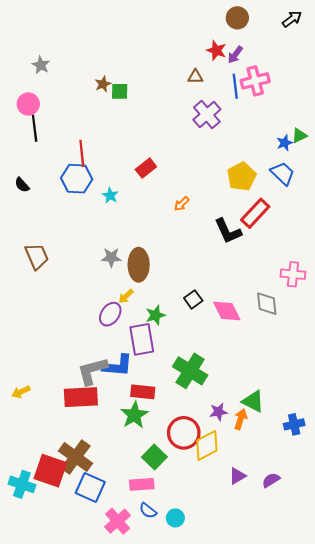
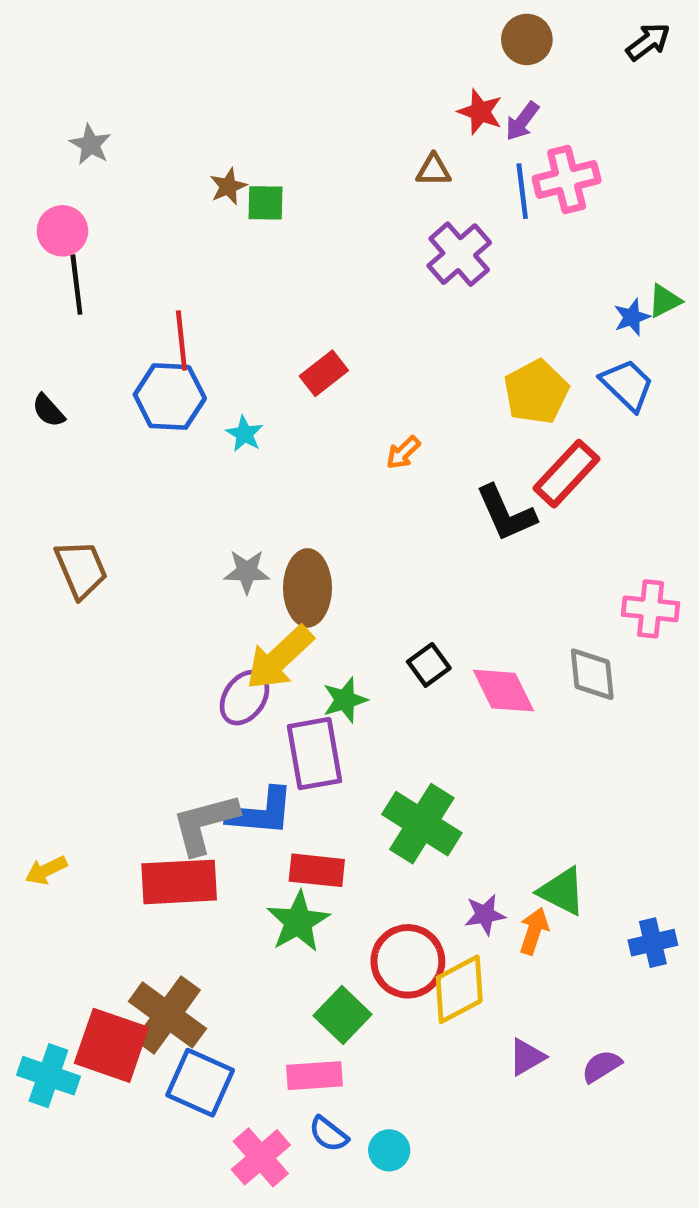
yellow arrow: (126, 296) -> (279, 658), size x2.0

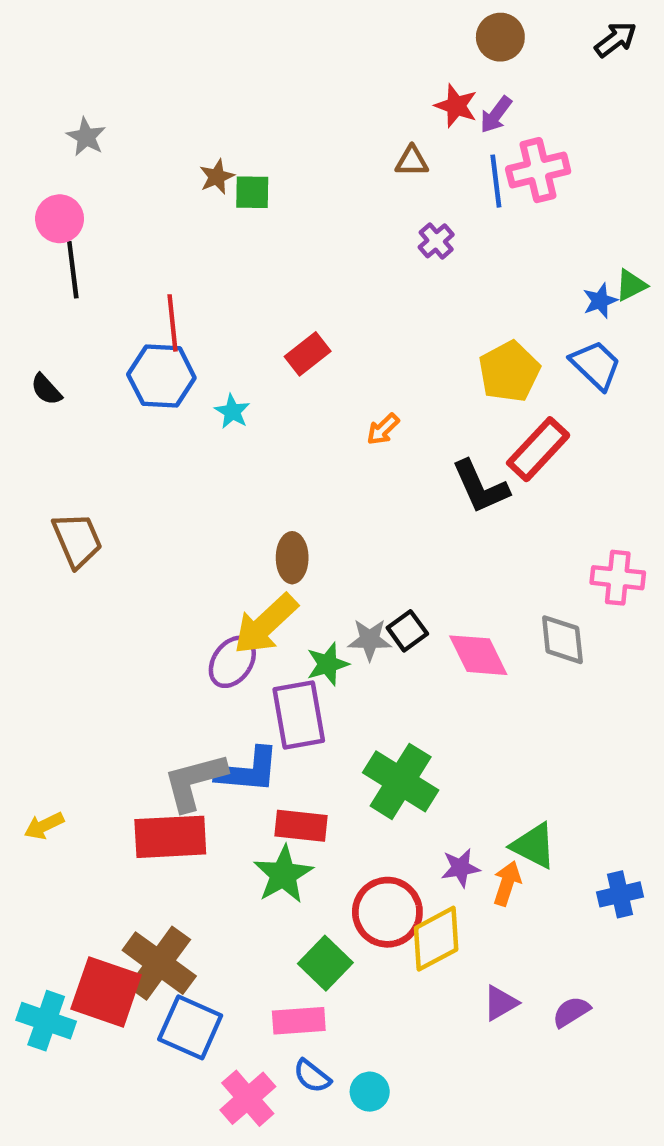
purple cross: (459, 254) -> (436, 241), size x0.6
gray star: (247, 572) -> (370, 640), moved
brown ellipse: (307, 588) -> (292, 558), size x0.7

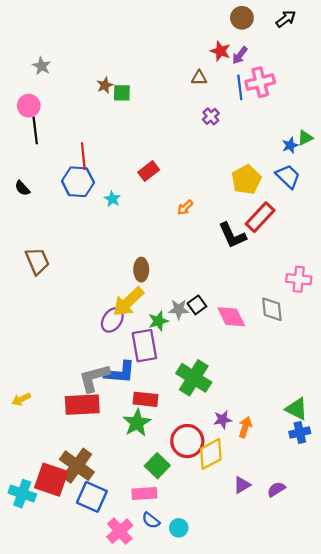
black arrow: (616, 39) -> (286, 19), moved
green triangle: (534, 846) -> (297, 409), moved

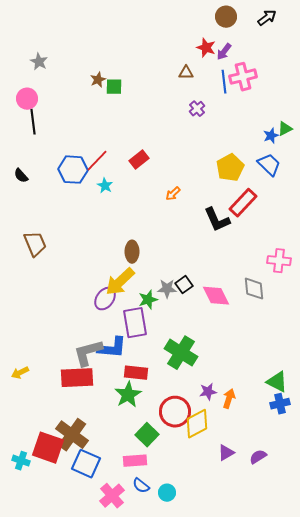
red line: (83, 156) -> (97, 161), moved, turned 50
cyan cross: (22, 494) -> (21, 461), size x0.7

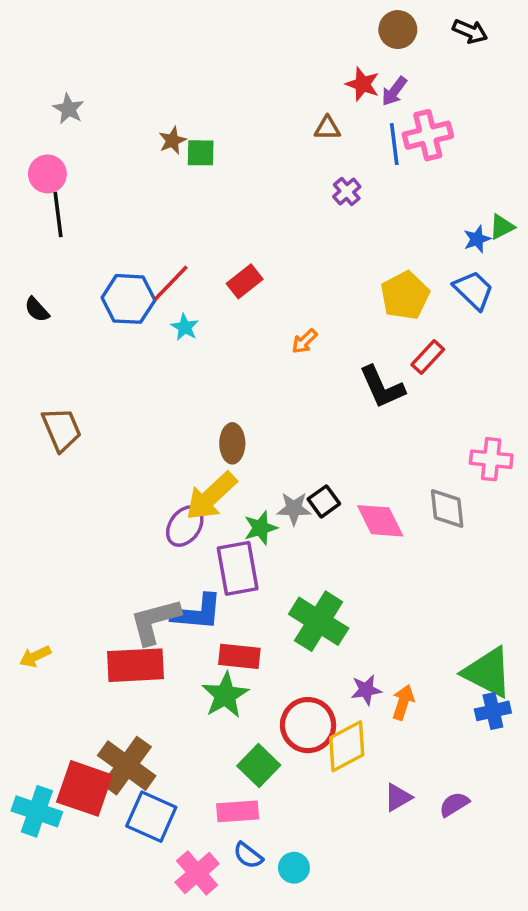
black arrow: (267, 18) -> (470, 31), turned 60
red rectangle: (243, 203) -> (428, 357), size x0.7
green triangle: (277, 382) -> (488, 672), size x1.4
cyan cross: (21, 461) -> (37, 811), size x1.5

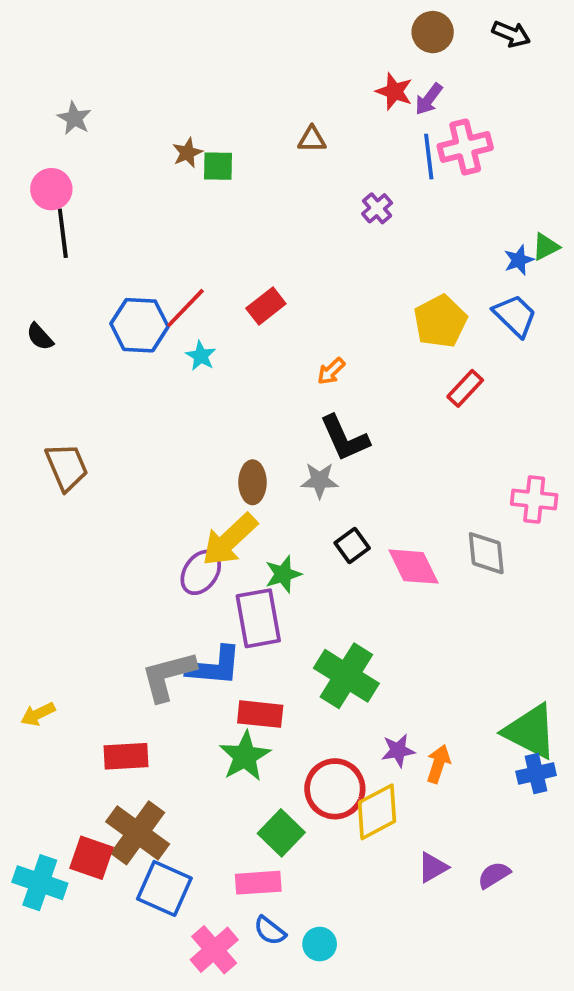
brown triangle: (327, 128) -> (312, 139), moved
black L-shape: (382, 387) -> (344, 438), moved
gray star: (294, 509) -> (320, 480), moved
red rectangle: (135, 665) -> (126, 756), moved, size x0.7
red square: (84, 788) -> (92, 858), size x0.7

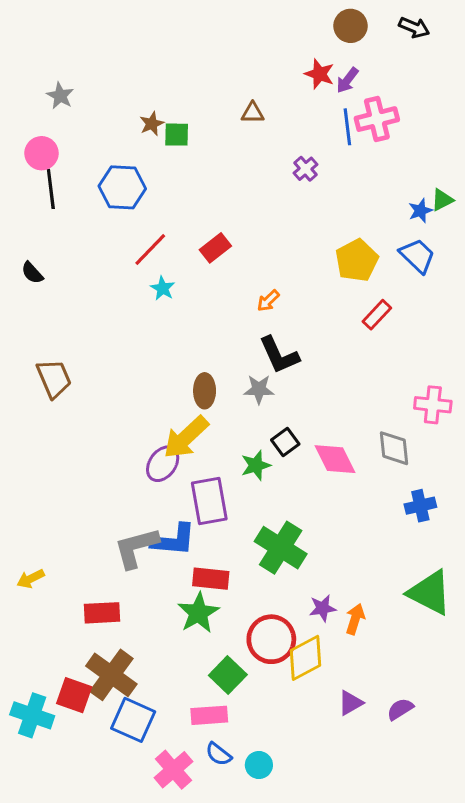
blue hexagon: (139, 325) -> (122, 187), moved
green star: (283, 574) -> (256, 465), moved
blue cross: (536, 773) -> (420, 506), moved

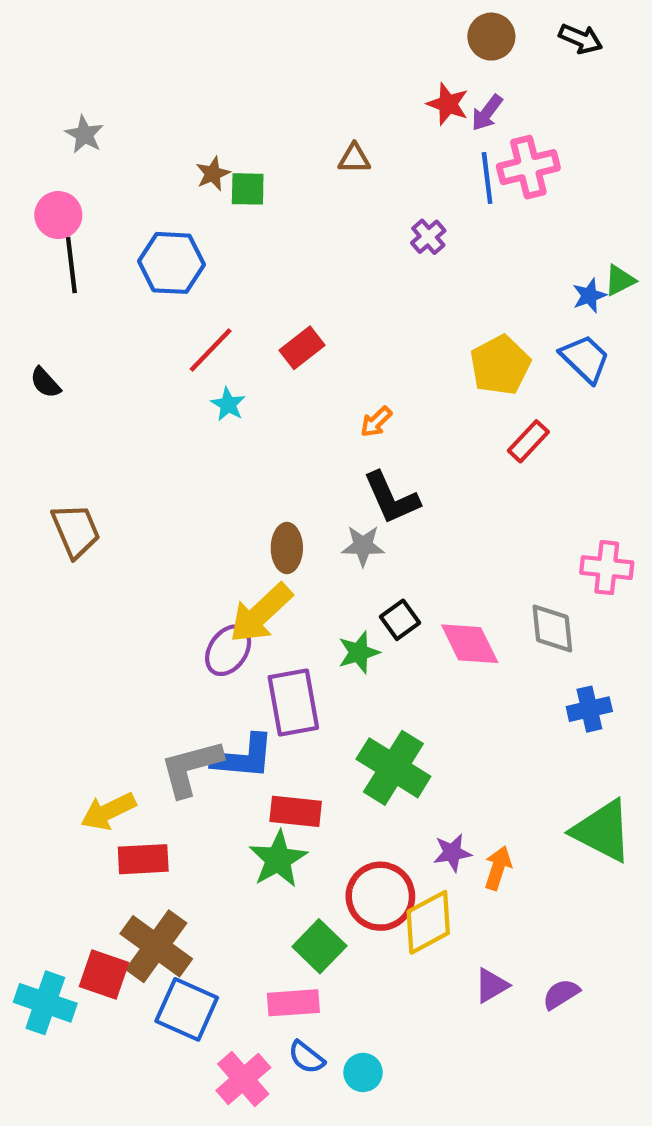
yellow arrow: (31, 579) -> (108, 811), moved, size x1.4

